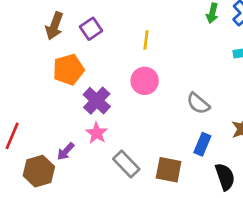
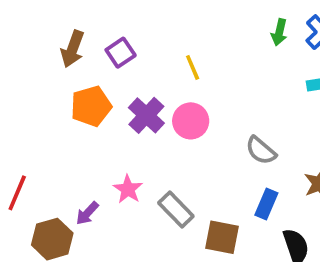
yellow line: (146, 40) -> (193, 67), turned -30
purple cross: (97, 101) -> (146, 115), moved
gray rectangle: (126, 164) -> (176, 210), moved

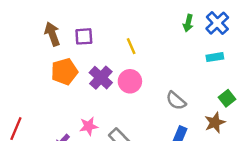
brown arrow: (73, 49) -> (52, 34), turned 140
purple square: (121, 53) -> (84, 36), turned 30
pink star: (128, 189) -> (89, 126), turned 30

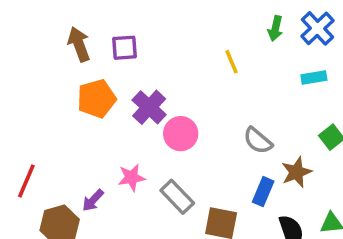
yellow line: (131, 46) -> (232, 62), moved
pink circle: (130, 81) -> (181, 134), moved
brown star: (215, 123) -> (296, 172), moved

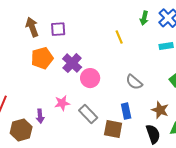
brown star: (296, 172) -> (160, 110), moved, turned -30
blue rectangle: (263, 192) -> (126, 111), moved, turned -35
purple arrow: (93, 200) -> (40, 116), turned -48

